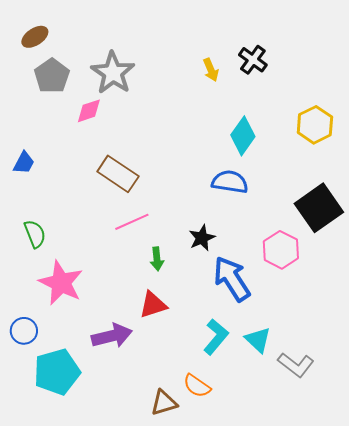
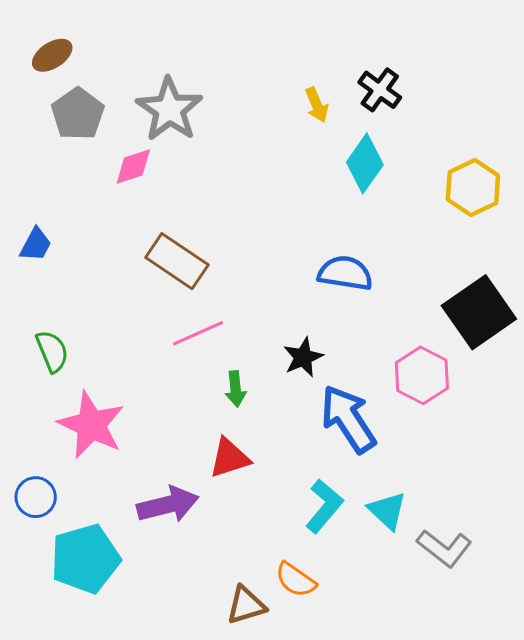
cyan diamond: (243, 136) -> (365, 163), moved

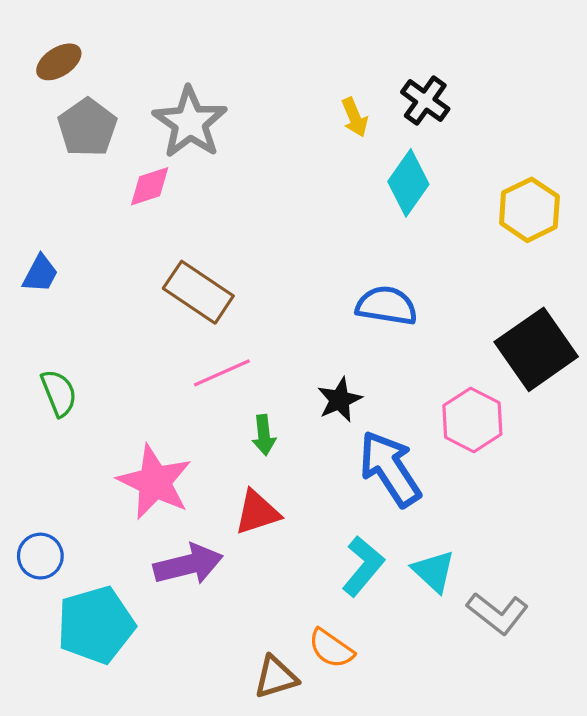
pink star: (91, 425) -> (155, 482), moved

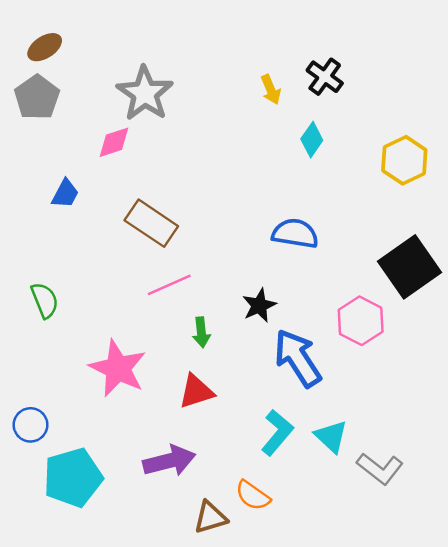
gray pentagon: (87, 127) -> (37, 97), moved
cyan diamond: (408, 183) -> (312, 140), size x0.7
blue trapezoid: (40, 274) -> (65, 194), moved
purple arrow: (188, 564) -> (169, 461), moved

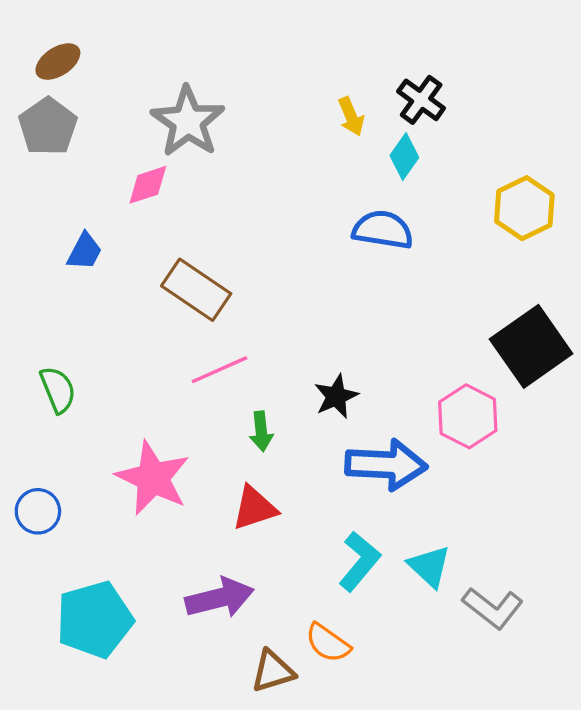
cyan diamond: (312, 140) -> (404, 156), moved
blue semicircle: (295, 233) -> (383, 230), moved
blue arrow: (298, 358) -> (386, 465), turned 126
blue circle: (30, 425) -> (38, 511), moved

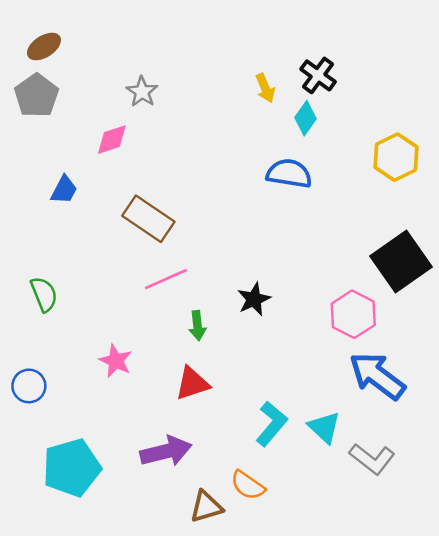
gray star: (188, 121) -> (142, 92), size x0.6
blue arrow: (386, 465) -> (377, 376), moved, turned -146
pink star: (153, 478) -> (116, 361), size x0.6

